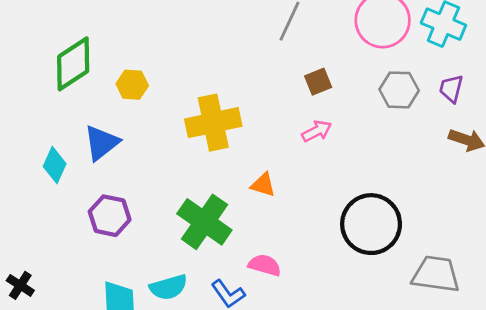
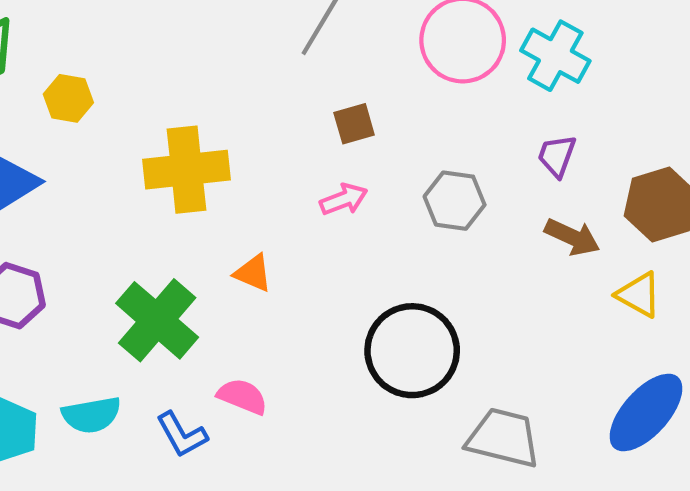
gray hexagon: (399, 90) -> (455, 201), moved

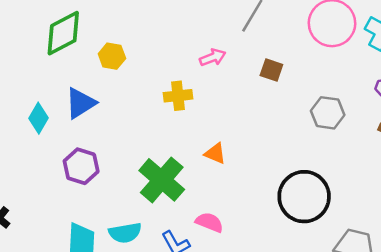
brown square: (354, 124) -> (271, 70), turned 35
yellow cross: (186, 170) -> (178, 96), size x0.6
pink arrow: (344, 199) -> (213, 57), moved

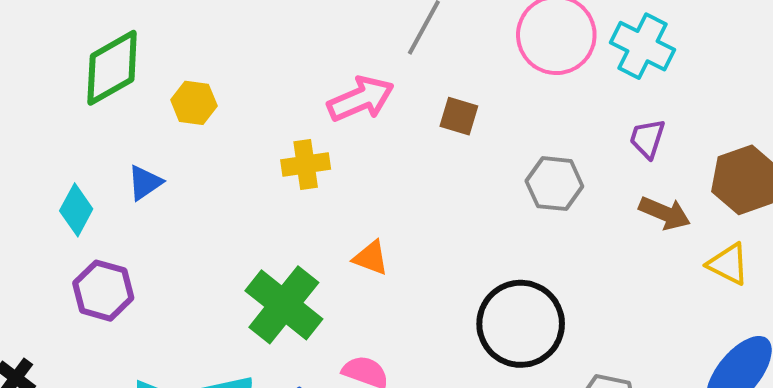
pink arrow: (213, 57) -> (361, 99), size x1.5
blue triangle: (81, 103) -> (145, 183), size x0.7
purple hexagon: (81, 166) -> (103, 291), moved

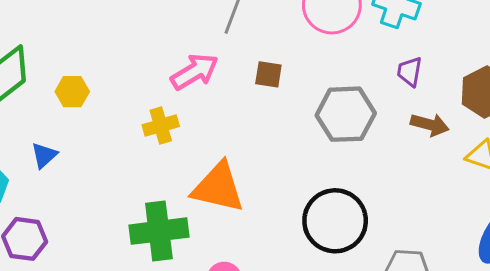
gray hexagon: (554, 184) -> (346, 114), size x1.4
orange triangle: (371, 258) -> (218, 187), size x2.0
green cross: (284, 305) -> (159, 231), turned -38

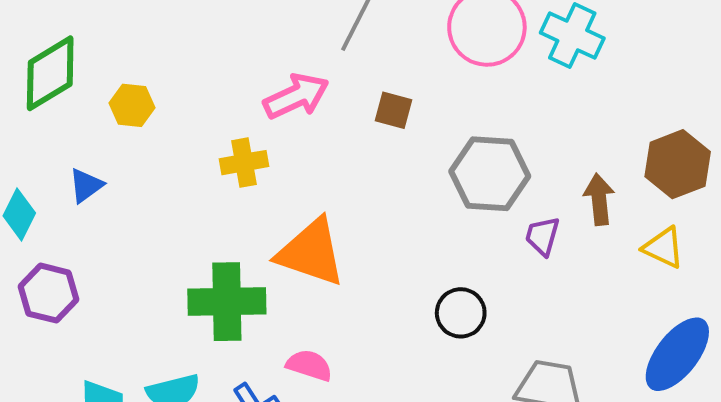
purple trapezoid: (409, 72) -> (542, 236), moved
brown arrow: (430, 125) -> (599, 199), turned -117
black circle: (335, 221) -> (461, 313), size x0.6

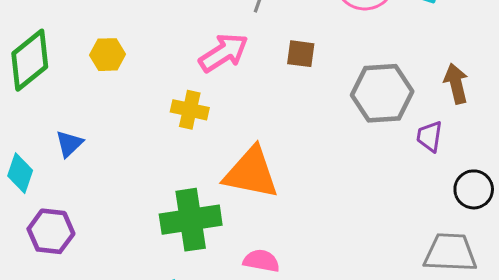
yellow hexagon: (132, 105) -> (108, 55), moved
yellow cross: (244, 163) -> (190, 110), turned 30
brown arrow: (599, 199) -> (456, 84), moved
black circle: (461, 313) -> (474, 189), moved

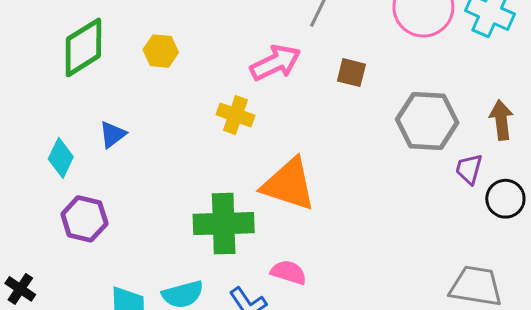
black circle: (474, 189) -> (505, 199), moved

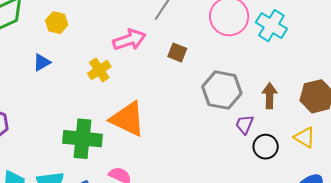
yellow cross: (235, 115) -> (99, 70), turned 30
blue triangle: (113, 135) -> (42, 62), moved

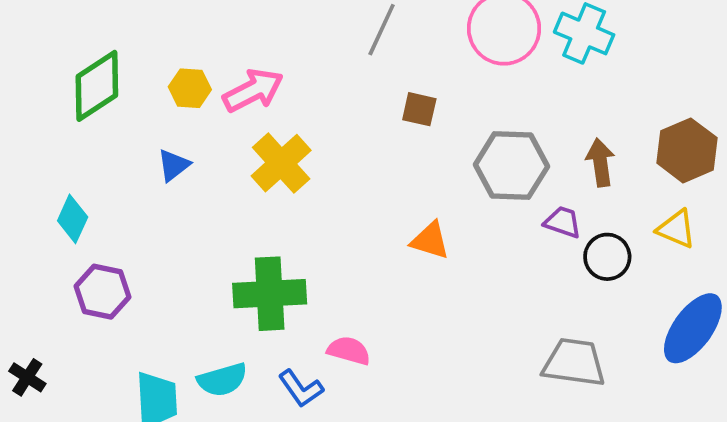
pink arrow: (129, 40) -> (253, 90), moved
yellow cross: (99, 70) -> (281, 163), size x1.4
orange triangle: (128, 119) -> (430, 240), moved, size x0.6
purple trapezoid: (245, 124) -> (563, 222), turned 95

